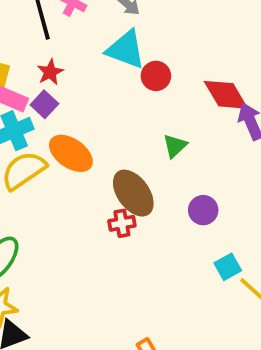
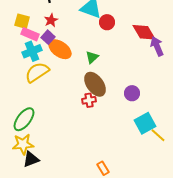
green triangle: (175, 146) -> (92, 57), moved
orange ellipse: (71, 153) -> (60, 49), moved
cyan square: (228, 267) -> (145, 123), size x1.5

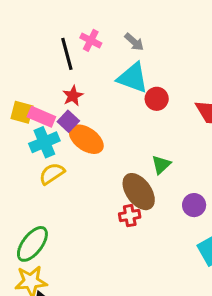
yellow square: (22, 21) -> (22, 112), moved
green triangle: (92, 57) -> (161, 165), moved
yellow semicircle: (37, 72) -> (52, 174), size x0.7

